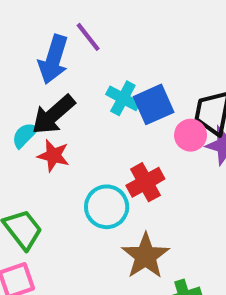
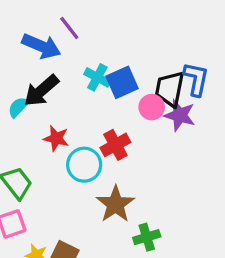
blue arrow: (53, 59) -> (41, 46), turned -84
red star: (53, 156) -> (56, 138), moved

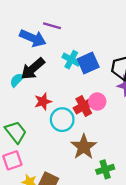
purple line: (69, 28) -> (52, 26), turned -36
pink circle: (152, 107) -> (97, 101), moved
red star: (56, 138) -> (43, 101), turned -30

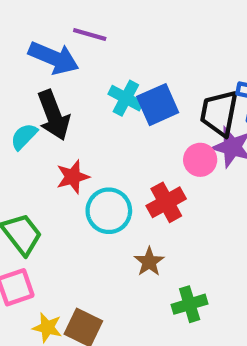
black arrow: (33, 69) -> (54, 115), turned -70
pink circle: (97, 101) -> (200, 160), moved
red cross: (84, 106) -> (166, 202), moved
brown star: (84, 147) -> (149, 262), size x0.6

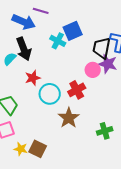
blue square: (158, 105) -> (73, 31), moved
brown star: (149, 262) -> (69, 118), size x1.5
green cross: (190, 304) -> (105, 131), moved

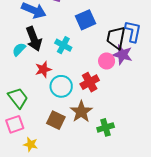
cyan cross: (58, 41) -> (63, 45), moved
green cross: (105, 131) -> (106, 127), moved
brown square: (38, 149) -> (56, 120), moved

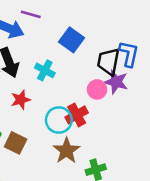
blue square: (85, 20) -> (72, 40), turned -30
cyan circle: (61, 86) -> (59, 120), moved
brown square: (56, 120) -> (16, 143), moved

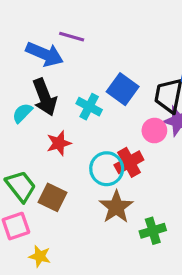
blue square: (72, 40) -> (123, 89), moved

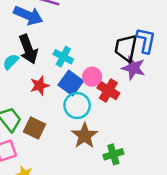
blue square: (123, 89) -> (71, 83), moved
pink circle: (154, 131) -> (92, 77), moved
red cross: (129, 162) -> (108, 90), moved, turned -30

